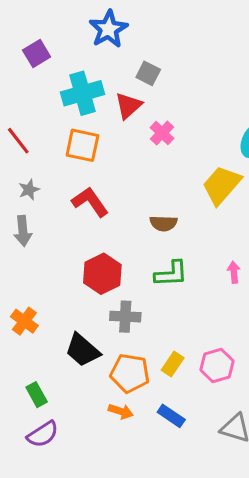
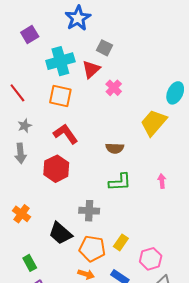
red hexagon: (102, 274) -> (56, 169), moved
pink hexagon: (217, 365) -> (151, 259), moved

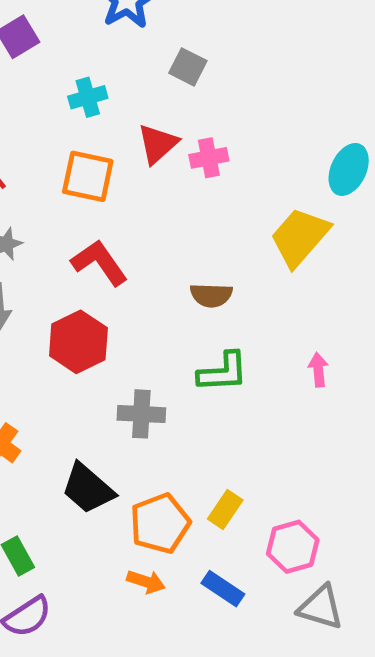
cyan cross: (60, 61) -> (88, 97), size x0.6
red triangle: (91, 69) -> (158, 144), moved
pink cross: (114, 88) -> (209, 158), turned 35
gray cross: (89, 211) -> (141, 414), moved
orange pentagon: (92, 249) -> (160, 523), turned -30

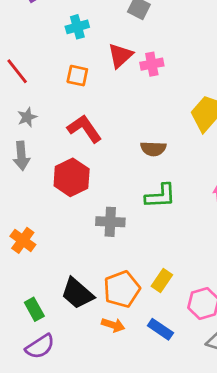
orange square: (88, 176) -> (77, 76), size x0.7
black trapezoid: (88, 488) -> (77, 293), moved

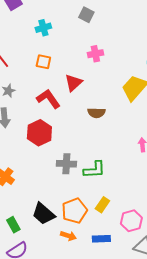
red triangle: (120, 56) -> (73, 83), moved
green L-shape: (160, 196) -> (94, 170), moved
blue rectangle: (160, 329) -> (101, 239), turned -36

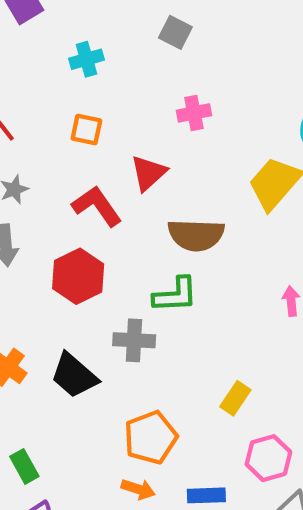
brown semicircle: (96, 113) -> (196, 235), size x1.5
green L-shape: (94, 170) -> (175, 295), moved
yellow rectangle: (102, 205) -> (235, 398), moved
black trapezoid: (43, 214) -> (74, 375), moved

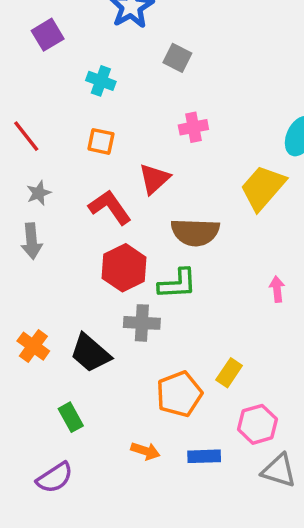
cyan cross: (86, 59) -> (101, 81), turned 36
red hexagon: (78, 276) -> (124, 268), moved
orange pentagon: (151, 438) -> (179, 394), moved
green rectangle: (24, 466) -> (71, 417), moved

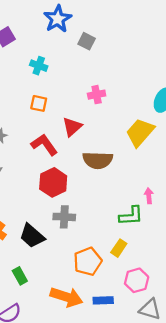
gray square: (177, 58) -> (87, 41), moved
green L-shape: (177, 284) -> (131, 216), moved
orange arrow: (145, 451) -> (67, 297), size x1.8

